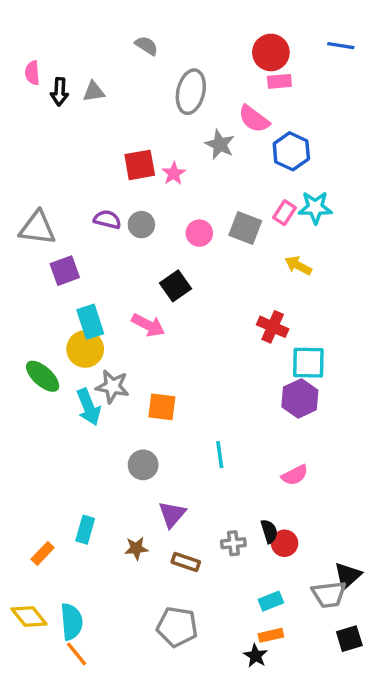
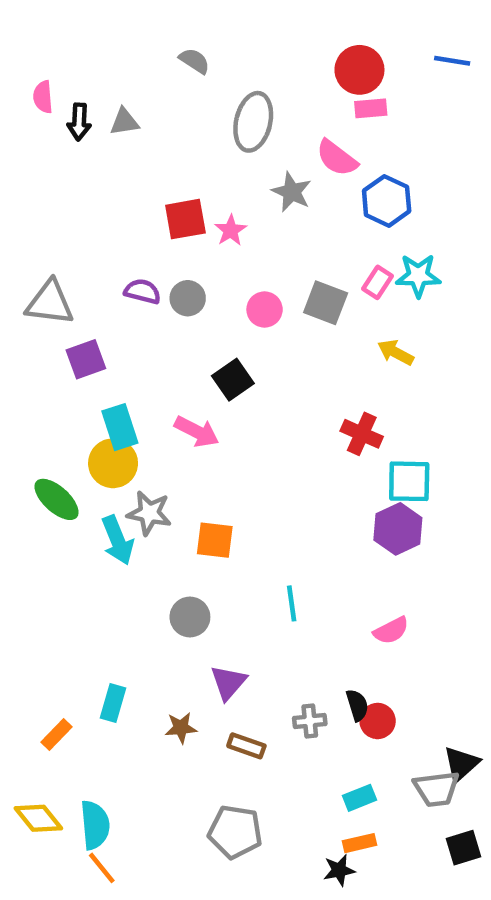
black star: (256, 656) -> (339, 870), turned 30

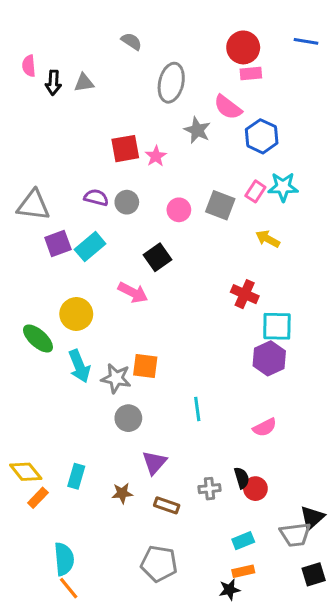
cyan rectangle: (120, 427) -> (90, 247), moved, turned 68
gray star: (149, 513) -> (116, 378), moved
yellow diamond: (38, 818) -> (26, 472), moved

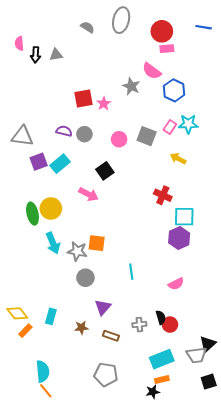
gray ellipse: (171, 83) -> (121, 20), moved
green ellipse: (38, 338) -> (33, 214), moved, turned 35
cyan rectangle: (243, 541) -> (162, 359), size x1.6

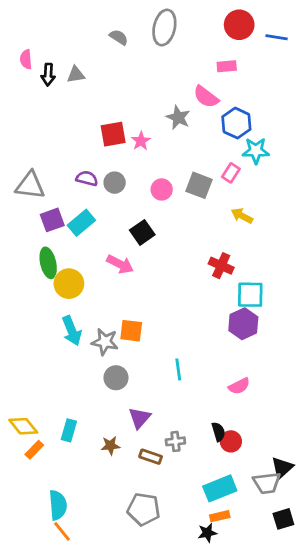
red circle: (162, 31) -> (239, 25), moved
cyan star: (188, 124) -> (256, 151), moved
green ellipse: (33, 214) -> (48, 263), moved
gray cross: (139, 325) -> (175, 441), moved

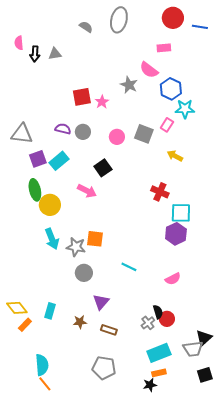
cyan line: (178, 369) -> (129, 267), turned -56
gray cross: (175, 441) -> (148, 323), moved, turned -32

